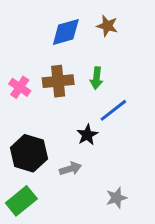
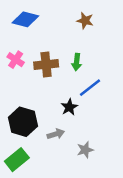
blue diamond: (66, 32) -> (25, 19), moved, turned 30
pink cross: (20, 87) -> (16, 60), moved
gray star: (116, 198) -> (85, 150), moved

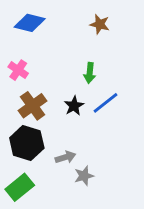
brown cross: (46, 64) -> (33, 106), moved, turned -30
black star: (69, 107) -> (74, 106), moved
gray star: (85, 150) -> (84, 176), moved

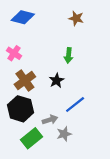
blue line: (105, 103) -> (75, 104), moved
green rectangle: (20, 187) -> (31, 138), moved

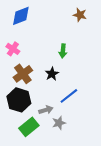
blue diamond: (23, 17) -> (21, 16), turned -35
brown star: (76, 18) -> (80, 15), moved

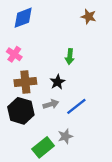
brown cross: (23, 74) -> (25, 82), turned 30
gray arrow: (46, 110) -> (51, 104), moved
green rectangle: (29, 127) -> (43, 147), moved

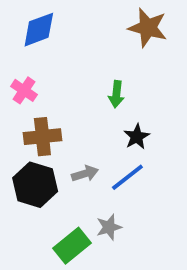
brown star: (89, 17) -> (148, 28), size x1.5
black star: (58, 82) -> (137, 137), moved

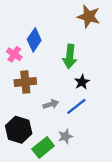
blue diamond: (39, 30) -> (34, 40), moved, turned -35
green arrow: (116, 94) -> (70, 56), size x1.5
black hexagon: (35, 185) -> (19, 130), moved

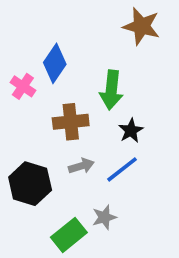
brown cross: (25, 82) -> (71, 122), moved
black hexagon: (19, 130) -> (30, 184), moved

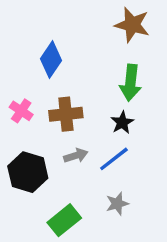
pink cross: (23, 86) -> (21, 111), moved
green arrow: (111, 90) -> (130, 83), moved
gray star: (104, 217) -> (117, 204), moved

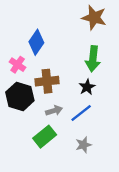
pink cross: (21, 111) -> (18, 65), moved
black hexagon: (28, 172) -> (20, 96), moved
green rectangle: (64, 220) -> (45, 137), moved

